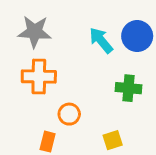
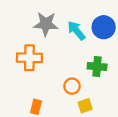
gray star: (34, 32) -> (46, 24), moved
orange circle: (69, 114) -> (72, 86), moved

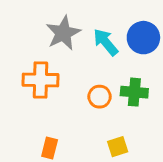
gray star: (46, 24) -> (63, 33), turned -30
orange circle: (72, 86) -> (100, 97), moved

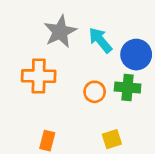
blue circle: (143, 38) -> (136, 55), moved

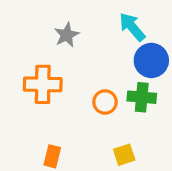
gray star: (60, 32) -> (67, 35), size x0.7
cyan arrow: (100, 40) -> (132, 27), moved

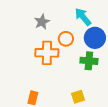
orange cross: (43, 84) -> (47, 53), moved
orange circle: (105, 102) -> (66, 39), moved

